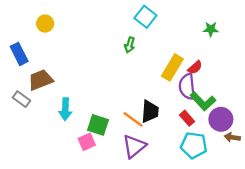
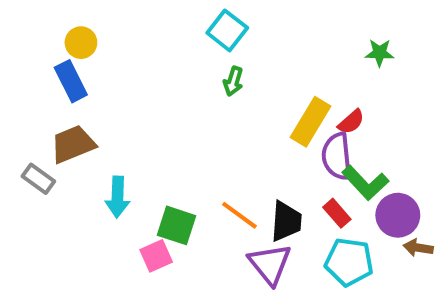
cyan square: (145, 17) -> (227, 30), moved
blue rectangle: (19, 54) -> (71, 81), moved
black trapezoid: (150, 111) -> (286, 221), moved
purple triangle: (134, 146) -> (270, 264), moved, turned -30

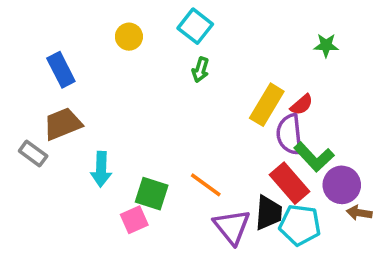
yellow circle: (81, 43) -> (129, 37), moved
red rectangle: (337, 213) -> (289, 183), size x1.6
black trapezoid: (286, 221) -> (269, 213), moved

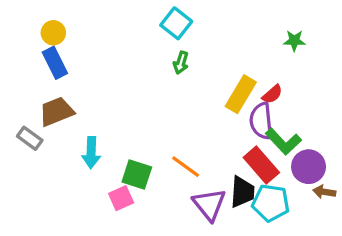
yellow circle: (129, 37) -> (53, 33), moved

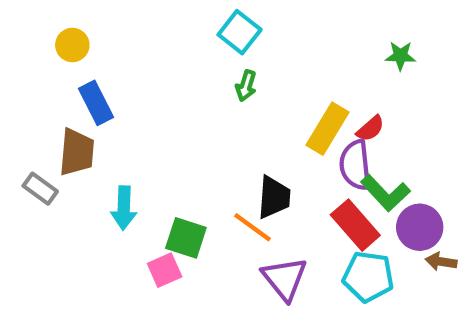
blue rectangle: (55, 63) -> (96, 103), moved
brown trapezoid: (56, 112) -> (77, 152), turned 117
black trapezoid: (242, 192) -> (274, 197), moved

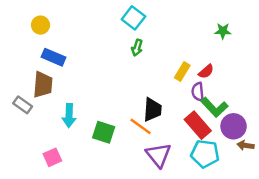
blue rectangle: (96, 103) -> (54, 57), turned -40
yellow rectangle: (327, 129) -> (182, 71), size x0.7
purple semicircle: (355, 165) -> (198, 92), size x0.7
pink square: (165, 270) -> (52, 157), moved

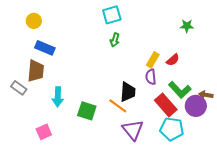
cyan square: (133, 18) -> (112, 15), turned 36
purple semicircle: (198, 92) -> (151, 77), moved
brown arrow: (245, 145) -> (206, 95), moved

